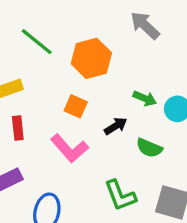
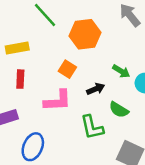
pink L-shape: (69, 148) -> (58, 101), turned -60
green L-shape: (120, 195) -> (92, 127), moved

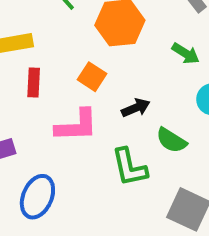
green arrow: (121, 71) -> (186, 53), moved
red rectangle: (20, 79) -> (34, 83), moved

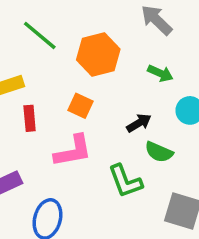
black arrow: (136, 108) -> (139, 123), moved

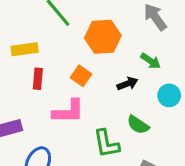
black arrow: (139, 123) -> (127, 84), moved

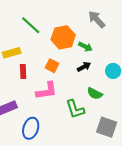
green arrow: (151, 61) -> (85, 47), moved

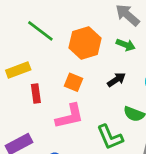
green arrow: (85, 47) -> (126, 45), moved

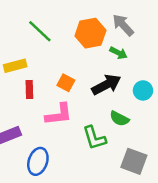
orange hexagon: (85, 43) -> (90, 33), moved
black arrow: (116, 80) -> (106, 85), size x1.6

